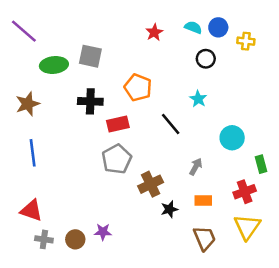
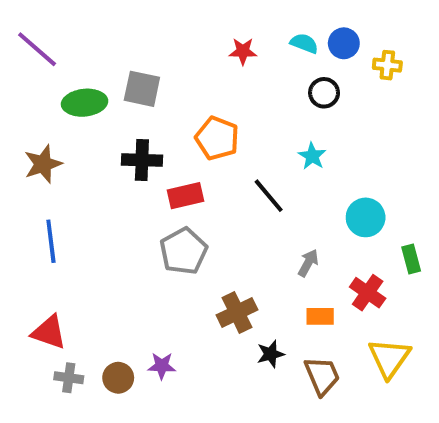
red star: (154, 32) -> (243, 51), turned 30
brown cross: (151, 184) -> (237, 312), moved
red cross: (245, 192) -> (368, 293), moved, turned -35
black star: (169, 209) -> (271, 354), moved

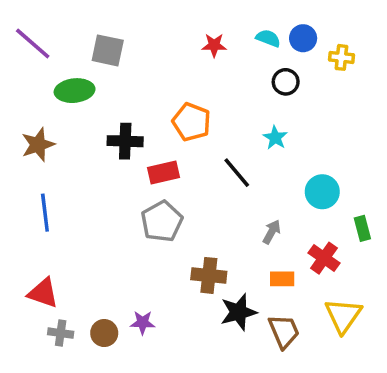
gray square: (142, 89) -> (108, 50), moved
brown cross: (237, 312) -> (209, 275), turned 32
black star: (271, 354) -> (239, 312), size x1.5

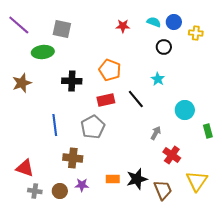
red rectangle: (164, 173) -> (106, 100), moved
blue line: (45, 213) -> (55, 125), moved
red cross: (324, 258) -> (172, 155), moved
brown cross: (209, 275) -> (73, 158), moved
orange rectangle: (282, 279) -> (113, 179), moved

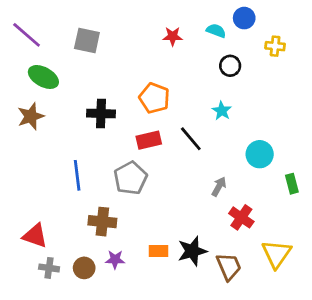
blue circle: (174, 22) -> (244, 18), moved
green ellipse: (43, 52) -> (43, 77), moved, turned 35

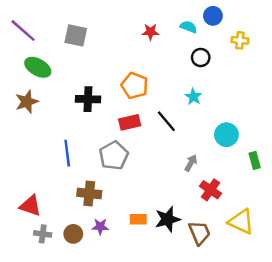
yellow triangle: (276, 254) -> (241, 222), turned -40

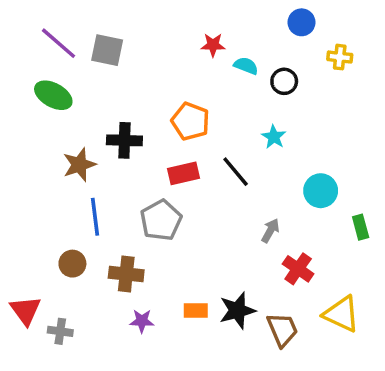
cyan semicircle: (188, 27) -> (246, 66), moved
purple line: (23, 31) -> (59, 43), moved
brown star: (27, 102) -> (79, 165), moved
red triangle: (30, 206) -> (26, 310), moved, turned 35
brown circle: (73, 234) -> (72, 264), moved

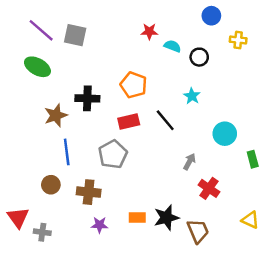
yellow triangle: (341, 314) -> (250, 220), moved, size x0.7

